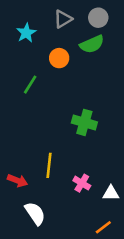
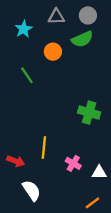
gray triangle: (63, 19) -> (56, 17), turned 30
green line: (30, 85) -> (27, 75), turned -66
green cross: (84, 122) -> (89, 113), moved

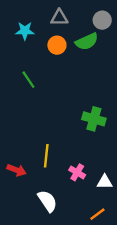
gray circle: (88, 15) -> (102, 20), moved
cyan star: (24, 29) -> (25, 31), turned 30
orange circle: (53, 52) -> (57, 45), moved
white semicircle: (31, 190) -> (47, 201), moved

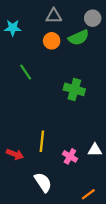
cyan star: (25, 31) -> (13, 28), moved
green cross: (94, 119) -> (74, 89), moved
white triangle: (105, 182) -> (95, 150), moved

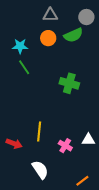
cyan star: (13, 28) -> (20, 46), moved

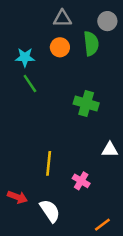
green semicircle: (73, 35) -> (91, 44), turned -72
white triangle: (88, 140) -> (110, 150), moved
red arrow: (14, 144) -> (17, 197), moved

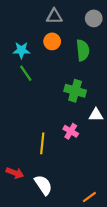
green semicircle: (91, 44) -> (83, 50), moved
white triangle: (110, 150) -> (96, 115), moved
pink cross: (81, 181) -> (71, 131), moved

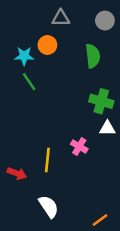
orange circle: (52, 41) -> (47, 45), moved
green cross: (75, 91) -> (101, 101), moved
red arrow: (15, 173) -> (17, 173), moved

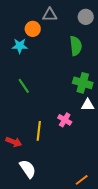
orange circle: (47, 45) -> (33, 29), moved
green line: (29, 82) -> (24, 86), moved
white semicircle: (49, 206) -> (28, 169), moved

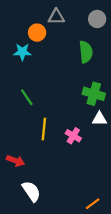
yellow line: (39, 131) -> (44, 129), moved

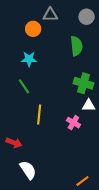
cyan star: (22, 52) -> (29, 59), moved
pink cross: (73, 136) -> (73, 123), moved

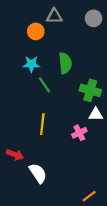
green semicircle: (76, 46) -> (65, 63), moved
green line: (24, 86) -> (44, 85), moved
pink cross: (73, 123) -> (79, 133), turned 32
white semicircle: (28, 170) -> (38, 173), moved

